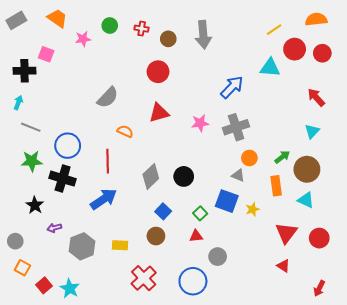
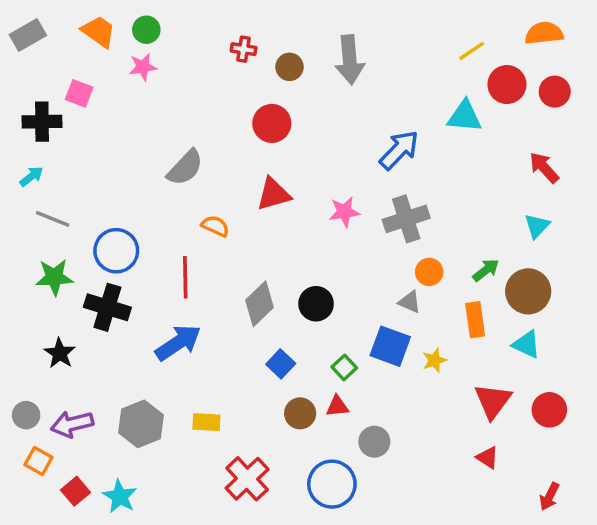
green circle: (110, 26) -> (146, 30), moved
cyan arrow: (18, 103) -> (31, 176), turned 32
purple arrow: (54, 228) -> (72, 424), moved, size x1.6
brown circle: (156, 236) -> (300, 413), moved

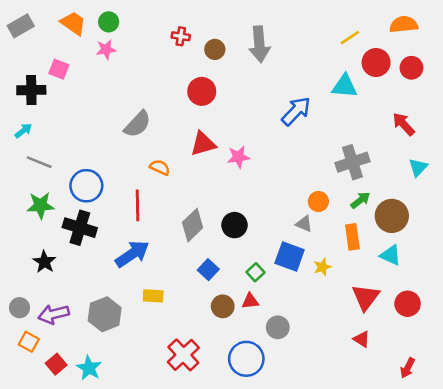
pink star: (344, 212) -> (238, 157), moved
gray cross: (406, 219) -> (352, 162), moved
cyan triangle: (537, 226) -> (418, 167), moved
yellow rectangle: (206, 422) -> (153, 296), moved

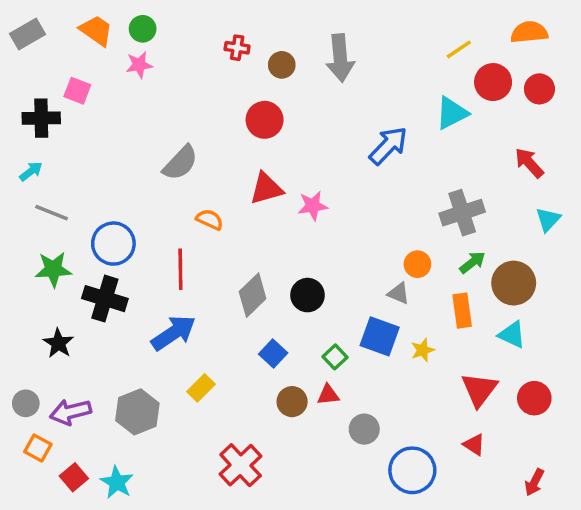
cyan triangle: (345, 86) -> (452, 113), turned -32
yellow rectangle: (153, 296) -> (201, 388), turned -48
blue circle: (246, 359) -> (412, 470), moved

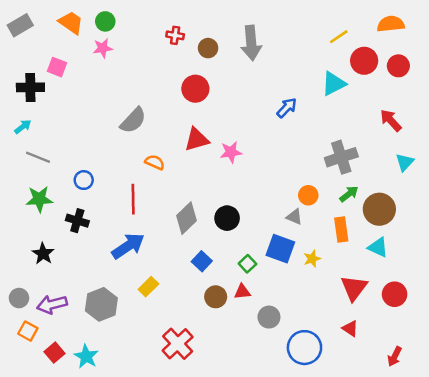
blue arrow: (388, 146) -> (287, 108), size x0.7
blue circle: (113, 244) -> (84, 180), size x0.6
black cross: (105, 299) -> (77, 221), size x0.7

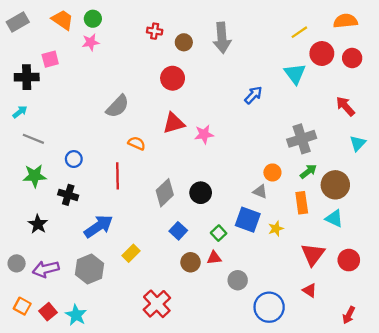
pink square: (57, 67) -> (50, 59), turned -36
cyan triangle: (334, 84) -> (295, 74), turned -40
blue arrow: (128, 246) -> (98, 226), moved
orange square: (28, 331) -> (22, 306), moved

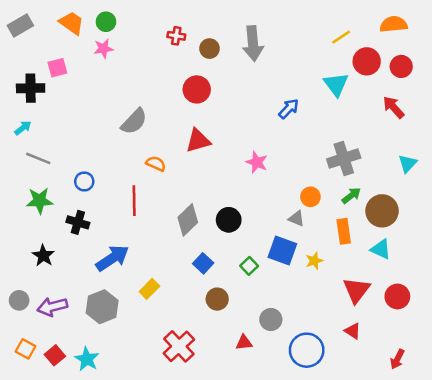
red arrow: (345, 106) -> (394, 107), moved
pink star: (204, 134) -> (257, 162), moved, turned 30
red triangle: (214, 258) -> (244, 343), moved

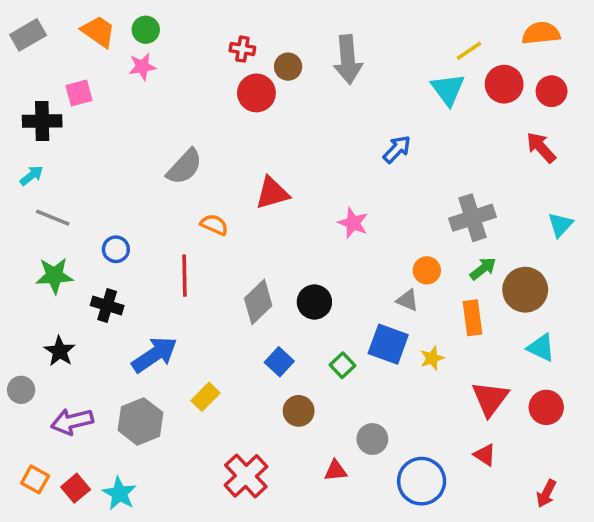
cyan triangle: (336, 84) -> (448, 89), moved
red circle: (197, 89) -> (256, 93), moved
cyan triangle: (381, 249) -> (541, 348), moved
gray circle: (19, 300) -> (21, 390), moved

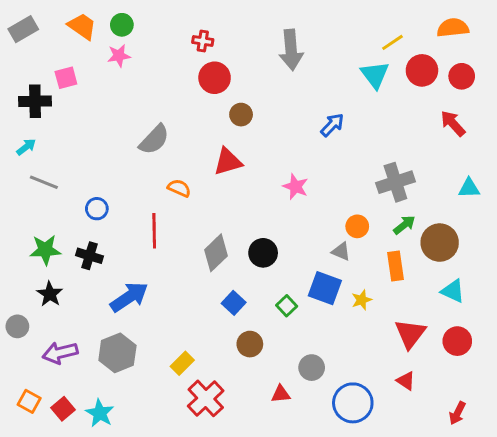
brown circle: (288, 67) -> (241, 115), moved
cyan triangle: (560, 225) -> (469, 188), turned 45
green star: (54, 276) -> (45, 250), moved
yellow rectangle: (205, 397) -> (182, 363), moved

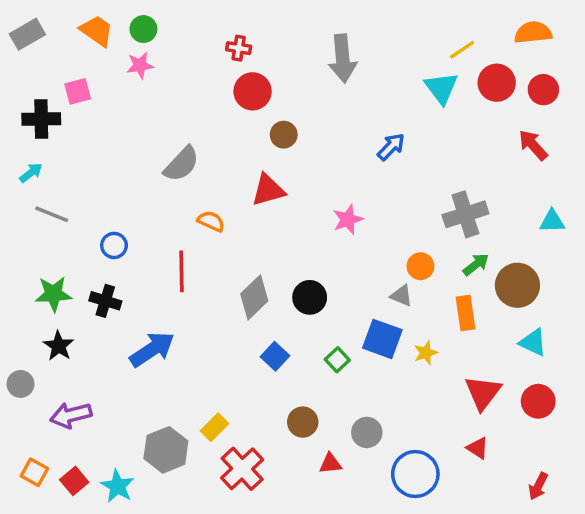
pink star: (295, 187) -> (348, 219), turned 30
brown circle: (250, 344) -> (303, 422), moved
gray hexagon: (117, 353) -> (166, 450), moved

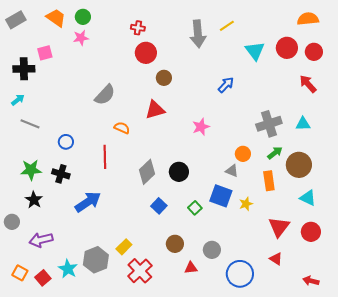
yellow line: (462, 50) -> (227, 26), moved
cyan triangle: (552, 221) -> (303, 124), moved
cyan star: (117, 486) -> (68, 269), moved
red arrow: (538, 486) -> (311, 281), turned 77

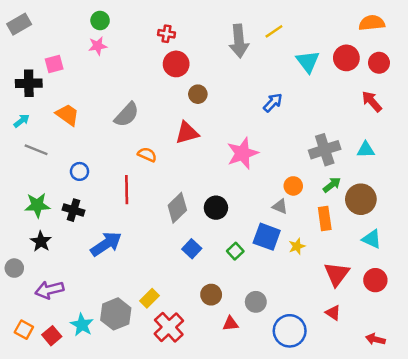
orange trapezoid: (56, 18) -> (67, 115), moved
pink star: (201, 127) -> (243, 153), size x1.5

